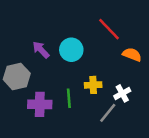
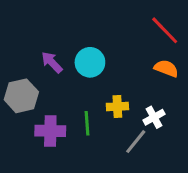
red line: (109, 29) -> (165, 30), moved

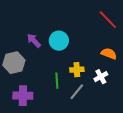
orange semicircle: (166, 68) -> (109, 54), moved
purple cross: (50, 131) -> (23, 96), moved
gray line: (136, 142) -> (77, 92), moved

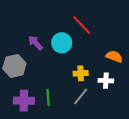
red line: (108, 20) -> (82, 25), moved
white cross: (101, 77) -> (106, 81), turned 32
green line: (57, 81) -> (48, 97), moved

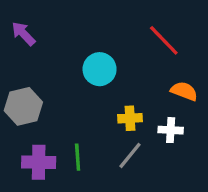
red line: (82, 25) -> (164, 40), moved
purple arrow: (35, 43) -> (23, 34), moved

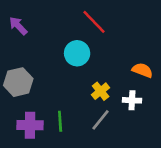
red line: (164, 40) -> (94, 22), moved
yellow cross: (130, 118) -> (101, 91), turned -36

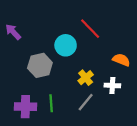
red line: (94, 22) -> (90, 29), moved
purple arrow: (18, 26) -> (13, 32), moved
gray hexagon: (18, 82) -> (40, 65), moved

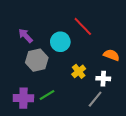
purple arrow: (13, 32) -> (26, 36), moved
gray line: (86, 102) -> (95, 99), moved
green line: (51, 103) -> (47, 95), turned 63

